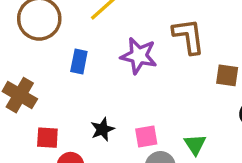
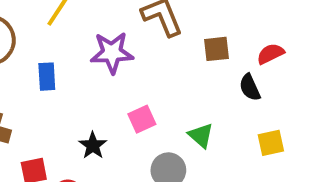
pink square: (146, 137) -> (142, 119), moved

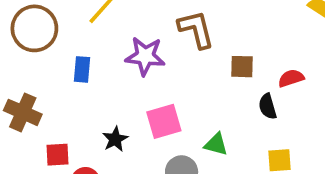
pink square: (142, 119) -> (164, 121), size x1.4
green triangle: (201, 135) -> (216, 144), turned -35

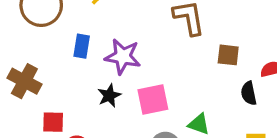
purple star: (145, 56) -> (123, 57), moved
black star: (115, 139) -> (109, 96), moved

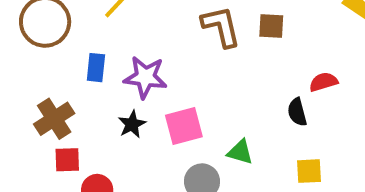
brown square: (228, 55) -> (271, 26), moved
brown cross: (24, 81) -> (54, 119), moved, turned 32

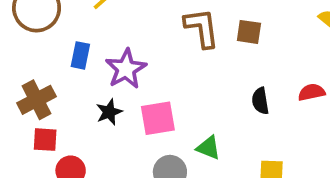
purple star: (145, 77) -> (126, 69), turned 30
red semicircle: (323, 82) -> (312, 92), moved
black semicircle: (297, 112) -> (260, 101), moved

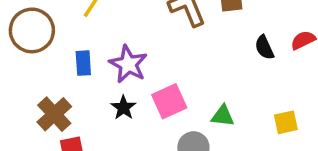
black semicircle: (260, 101) -> (264, 47), moved

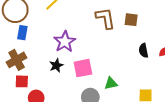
blue rectangle: (83, 63) -> (22, 33), moved
green triangle: (223, 116) -> (111, 83), turned -32

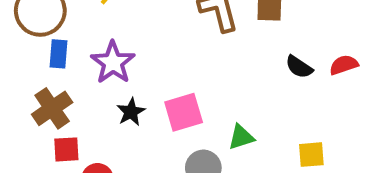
purple star: (65, 42) -> (113, 62), moved
black semicircle: (143, 51) -> (299, 67), turned -40

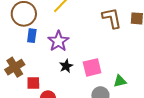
brown cross: (52, 108) -> (15, 67), moved

